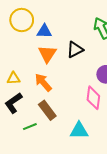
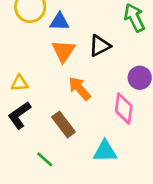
orange arrow: (43, 82) -> (80, 88), moved
green line: (30, 127) -> (45, 159), moved, turned 64

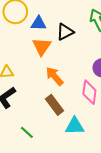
black triangle: (100, 46) -> (65, 32), moved
brown rectangle: (64, 125) -> (54, 105), moved

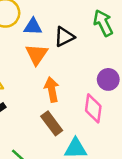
orange arrow: (54, 76) -> (52, 89), turned 30

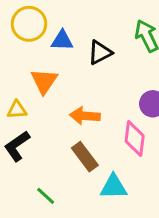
orange triangle: (37, 54) -> (44, 81), moved
orange arrow: (52, 89) -> (85, 116), turned -75

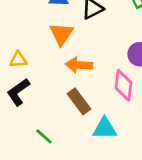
orange triangle: (44, 81) -> (61, 34), moved

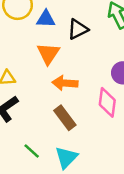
cyan triangle: (105, 128) -> (66, 157), moved, turned -45

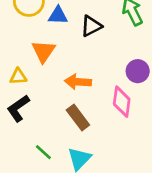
orange triangle: (48, 54) -> (43, 51), moved

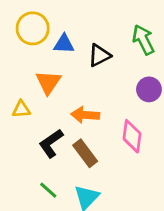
purple circle: (138, 71) -> (149, 89), moved
black L-shape: (18, 108) -> (51, 143), moved

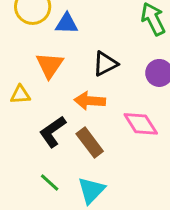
black triangle: (99, 55) -> (105, 64), moved
pink diamond: (132, 136) -> (141, 124), turned -40

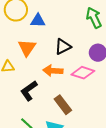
pink diamond: (141, 124) -> (83, 73), moved, turned -40
brown rectangle: (90, 142) -> (63, 105), moved

